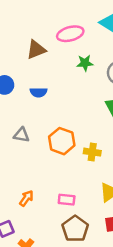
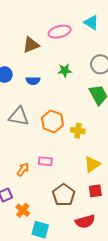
green star: (85, 63) -> (65, 70), moved
gray triangle: (22, 135) -> (19, 116), size x1.5
pink rectangle: (67, 200) -> (45, 161), moved

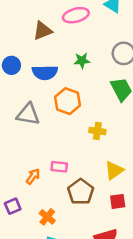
blue semicircle: (33, 81) -> (45, 72), size x1.5
orange hexagon: (52, 121) -> (68, 101), moved
brown pentagon: (64, 195) -> (81, 192), moved
orange cross: (23, 210) -> (47, 217), moved

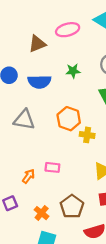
orange hexagon: (68, 101) -> (69, 119), moved
brown pentagon: (81, 192) -> (72, 207), moved

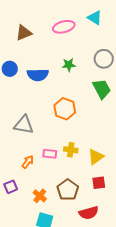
brown triangle: (37, 44) -> (24, 33), moved
gray triangle: (24, 120) -> (24, 125), moved
yellow cross: (87, 135) -> (71, 150), moved

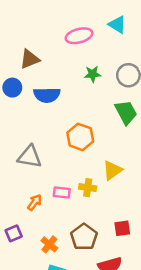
brown triangle: (24, 33) -> (30, 59), moved
green star: (69, 65) -> (93, 74), moved
yellow triangle: (96, 157) -> (112, 170), moved

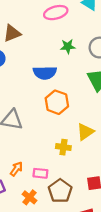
blue semicircle: (47, 95) -> (45, 73), moved
pink rectangle: (62, 193) -> (40, 173), moved
orange arrow: (35, 202) -> (16, 169), moved

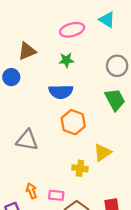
green star: (68, 46) -> (66, 60), moved
orange arrow: (16, 169) -> (32, 191), turned -56

